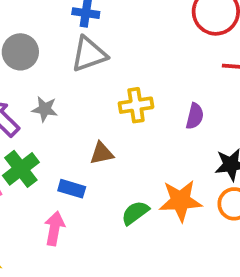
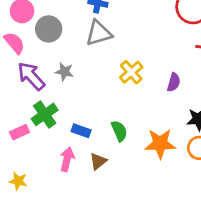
yellow cross: (136, 105) -> (131, 72), turned -35
brown triangle: (102, 153) -> (98, 161), moved, turned -30
green semicircle: (135, 213) -> (119, 131), moved, turned 100

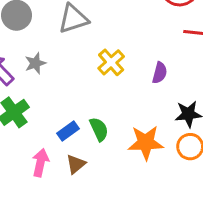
gray star: (64, 72) -> (35, 63), turned -30
blue rectangle: (81, 131) -> (68, 131), moved, turned -54

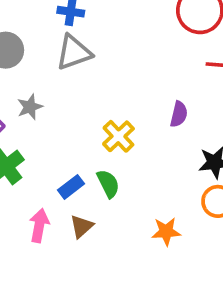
yellow cross: (111, 62) -> (118, 136), moved
orange star: (146, 143) -> (166, 231), moved, size x0.7

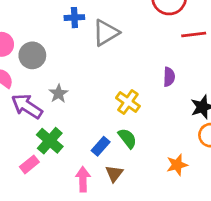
gray triangle: (74, 52) -> (106, 33), moved

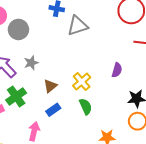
green semicircle: (127, 138) -> (86, 106), moved
brown triangle: (114, 174) -> (50, 86), moved

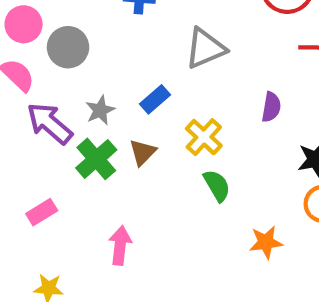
gray triangle: (78, 26) -> (205, 48), moved
green cross: (16, 96) -> (96, 159), moved
blue rectangle: (53, 110) -> (155, 99), moved

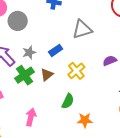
purple semicircle: (271, 107) -> (110, 61), turned -128
green semicircle: (217, 186) -> (68, 101), moved, turned 49
orange star: (266, 242) -> (85, 120), moved

